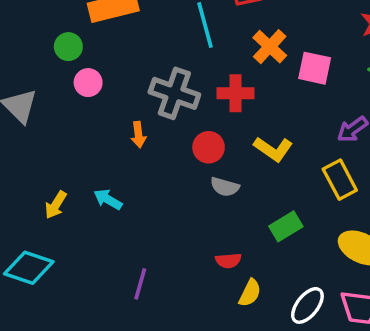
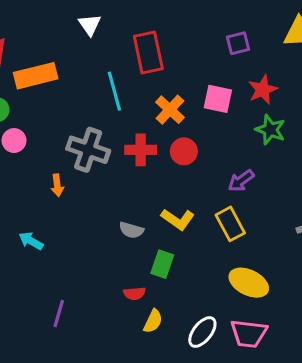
pink square: (315, 68) -> (218, 99), moved
red circle: (209, 147) -> (184, 151), moved
yellow L-shape: (273, 149) -> (178, 219), moved
green rectangle: (286, 226) -> (162, 264), moved, turned -40

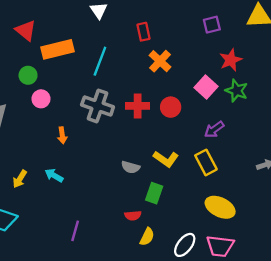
red rectangle: (148, 53) -> (144, 32), size x0.6
cyan line: (114, 91) -> (100, 61), moved, turned 36
pink square: (218, 99) -> (206, 87), moved, turned 30
orange cross: (170, 110) -> (160, 61), moved
orange arrow: (57, 185) -> (62, 135), moved

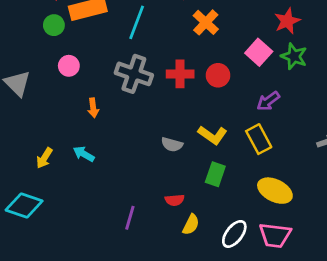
green circle: (28, 75) -> (54, 25), moved
green rectangle: (154, 193) -> (215, 174), moved
purple line: (75, 231) -> (130, 218), moved

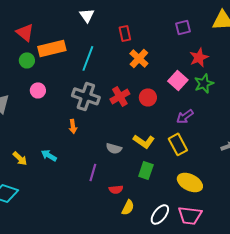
green star: (294, 56) -> (204, 83), turned 30
red cross: (180, 74) -> (120, 96), turned -30
orange arrow: (93, 108) -> (73, 126), moved
yellow arrow: (44, 158) -> (20, 158), turned -77
purple line: (130, 218) -> (93, 172), moved

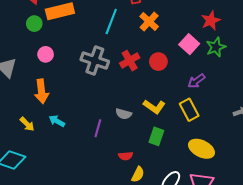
cyan line: (88, 58) -> (111, 22), moved
orange arrow: (73, 126) -> (41, 91), moved, size x1.6
purple line: (93, 172) -> (98, 128), moved

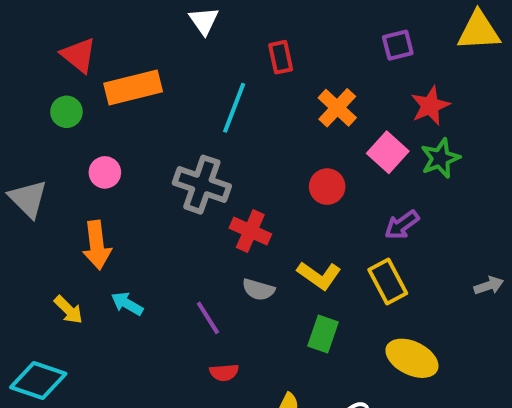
orange cross: (149, 22) -> (337, 108), moved
green circle: (34, 24) -> (66, 112), moved
red cross: (130, 61) -> (250, 231), moved, turned -36
purple line: (98, 128) -> (208, 318), turned -48
red semicircle: (126, 156) -> (224, 372), moved

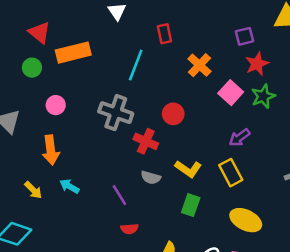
purple square: (398, 45) -> (244, 36), moved
red circle: (327, 187) -> (173, 114), moved

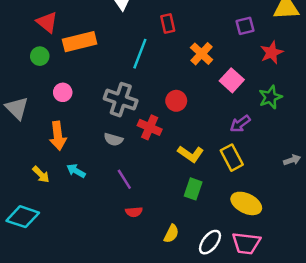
red star: (257, 64) -> (272, 52), moved
green star: (263, 96) -> (270, 97), moved
gray semicircle: (151, 178) -> (113, 139), moved

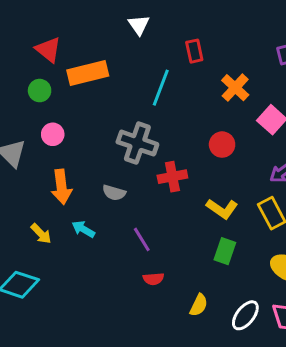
pink circle: (63, 92) -> (53, 134), moved
red circle: (176, 101) -> (222, 145), moved
red cross: (150, 127) -> (172, 177), turned -35
gray semicircle: (113, 139) -> (114, 193), moved

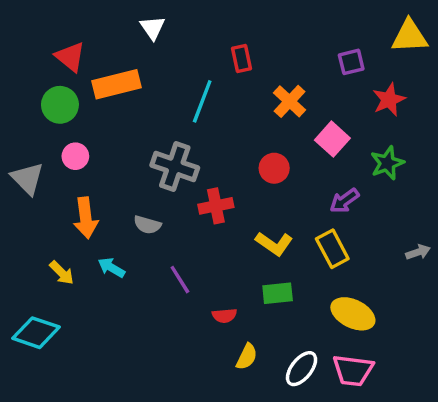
white triangle: (139, 25) -> (152, 28), moved
green circle: (40, 91) -> (60, 105), size x1.4
green rectangle: (225, 251) -> (278, 293), turned 65
red semicircle: (153, 279) -> (224, 316), moved

